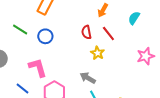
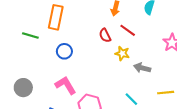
green line: (20, 30) -> (30, 35), moved
gray arrow: (88, 78) -> (142, 68), moved

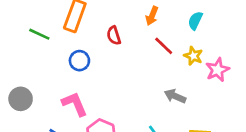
red semicircle: (105, 35) -> (114, 35), moved
yellow star: (122, 53) -> (193, 56), moved

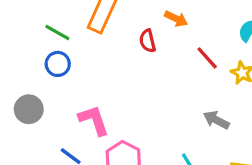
orange arrow: (152, 16) -> (176, 19), moved, turned -90
blue circle: (79, 61) -> (58, 64), moved

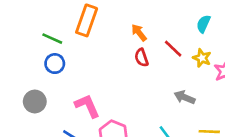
orange arrow: (176, 19) -> (139, 33), moved, turned -150
red semicircle: (148, 41) -> (141, 58), moved

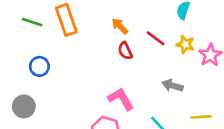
orange rectangle: (87, 20) -> (66, 20), turned -32
green line: (52, 39) -> (32, 22), moved
pink L-shape: (87, 106) -> (121, 99), moved

